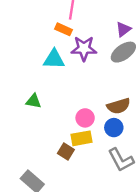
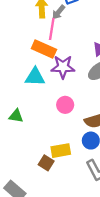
orange rectangle: (63, 29) -> (44, 49), size x1.5
pink circle: (85, 118) -> (65, 105), moved

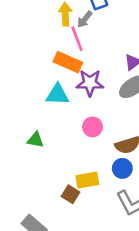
pink line: (52, 29) -> (77, 39), turned -30

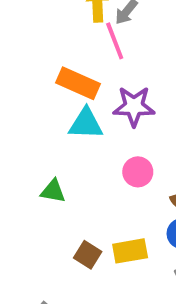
orange rectangle: (68, 62) -> (78, 83), moved
brown square: (70, 194) -> (88, 255), moved

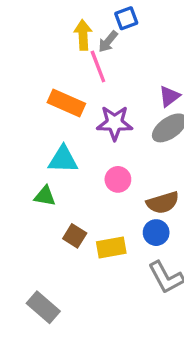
cyan triangle: (86, 124) -> (63, 159), moved
brown square: (88, 255) -> (75, 236), moved

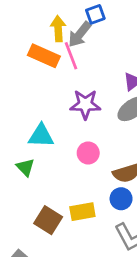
gray arrow: (108, 42) -> (80, 34), size x1.4
orange rectangle: (66, 103) -> (44, 56), moved
green triangle: (45, 196) -> (25, 167), turned 36
brown square: (75, 236) -> (48, 220), moved, size x1.4

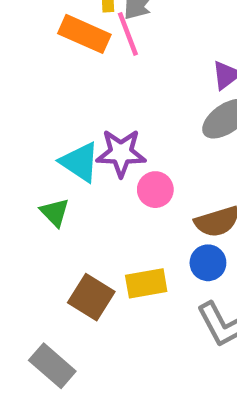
purple star: (85, 104) -> (121, 153), moved
cyan triangle: (41, 136) -> (80, 162), turned 32

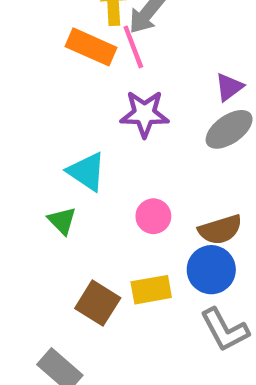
purple star: (121, 153) -> (144, 114), moved
pink circle: (155, 190) -> (153, 216), moved
blue circle: (208, 263) -> (211, 270), size x1.4

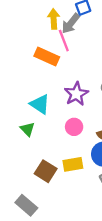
orange rectangle: (91, 47) -> (47, 56), moved
purple star: (144, 114) -> (76, 94), moved, turned -30

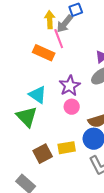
pink circle: (74, 127) -> (72, 107), moved
green triangle: (27, 129) -> (27, 117), size x1.6
brown square: (46, 171) -> (43, 154), turned 30

